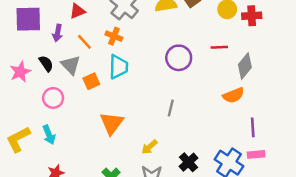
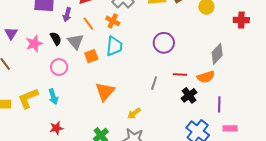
red cross: (252, 16) -> (241, 20), moved
red line: (219, 47) -> (180, 74), moved
pink rectangle: (256, 154) -> (230, 128), moved
black cross: (188, 162) -> (189, 95), moved

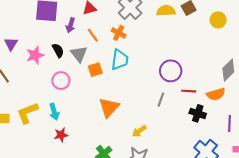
purple circle: (164, 43) -> (171, 71), moved
black cross: (189, 95) -> (198, 113), turned -35
red star: (56, 128) -> (61, 135), moved

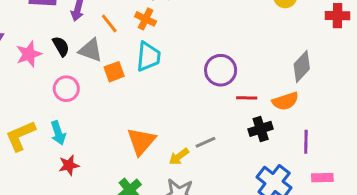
gray triangle: (79, 54) -> (91, 50), turned -30
gray line: (161, 100) -> (206, 142), moved, turned 48
orange triangle: (109, 107) -> (141, 141), moved
black cross: (198, 113) -> (261, 129), turned -35

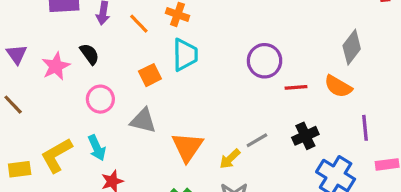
gray triangle: (91, 50) -> (143, 121), moved
orange semicircle: (285, 101) -> (338, 86), turned 55
black cross: (261, 129) -> (305, 136), moved

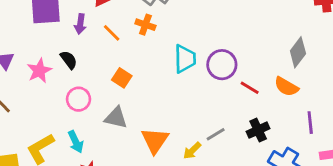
cyan trapezoid: (185, 55) -> (185, 59), moved
orange square: (150, 75) -> (122, 78), turned -30
red line: (296, 87) -> (250, 88), turned 36

